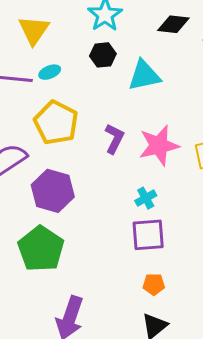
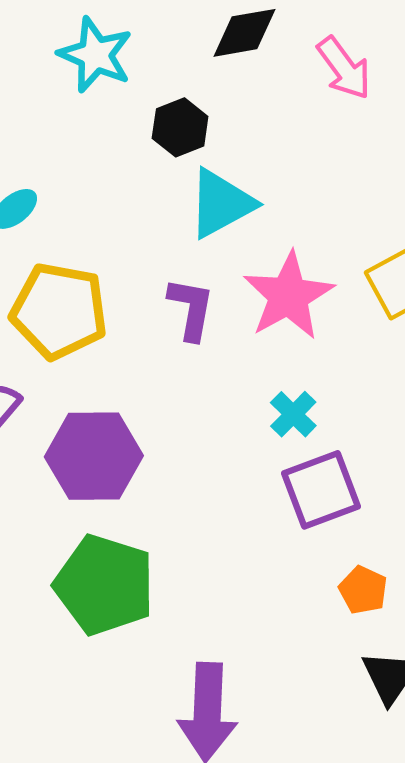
black hexagon: (103, 55) -> (180, 127), moved
cyan triangle: (144, 75) -> (221, 203), moved
orange pentagon: (154, 284) -> (363, 590), turned -30

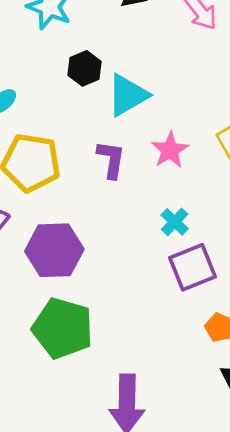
black hexagon: (180, 127) -> (85, 68), moved
pink star: (288, 296) -> (170, 150), size x0.7

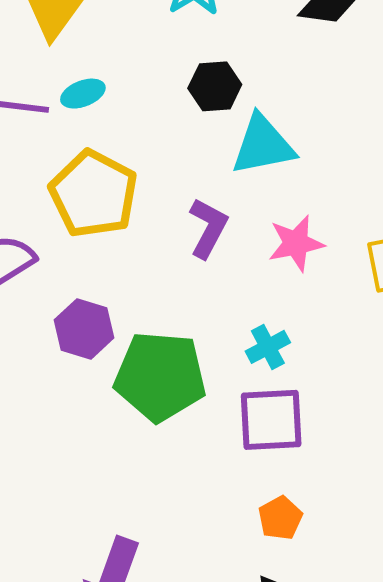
purple hexagon: (54, 250) -> (84, 329), size x0.7
green pentagon: (63, 328) -> (160, 376), moved, turned -30

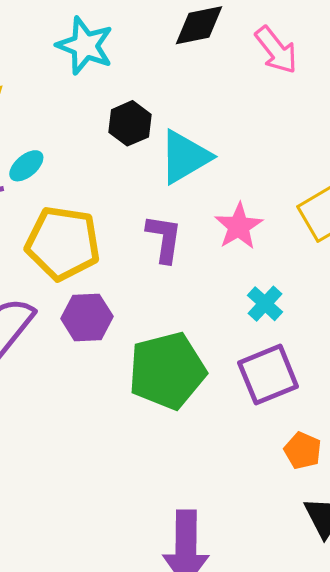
purple hexagon: (84, 329) -> (87, 317), moved
cyan cross: (268, 347) -> (265, 304), moved

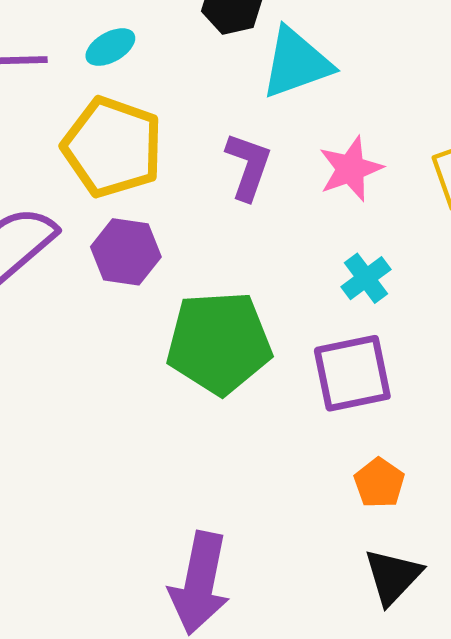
cyan ellipse: (26, 166) -> (110, 47), moved

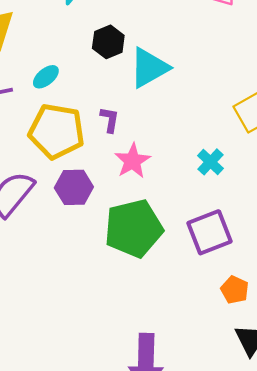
purple L-shape: (248, 166) -> (110, 120), moved, size x0.7
pink star: (350, 169) -> (132, 161), moved
cyan cross: (366, 278) -> (210, 162), moved

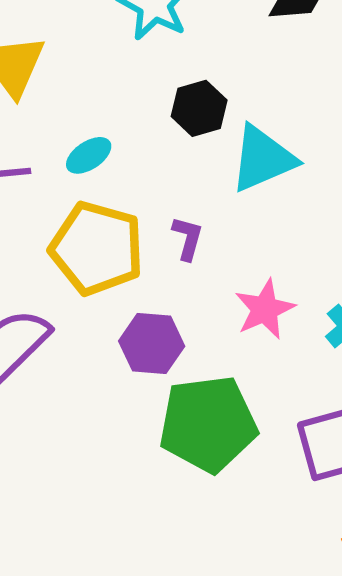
pink star: (132, 161) -> (265, 309), moved
purple hexagon: (74, 187) -> (152, 344), moved

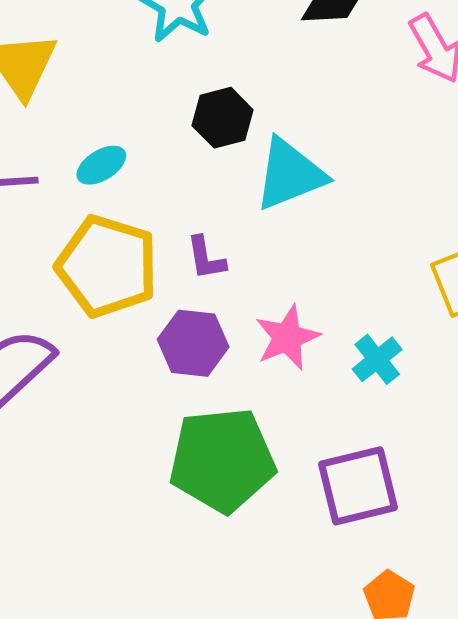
purple L-shape: (188, 238) -> (206, 258), turned 153
purple hexagon: (152, 344) -> (193, 343), moved

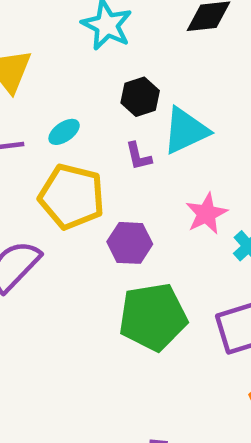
purple L-shape: (206, 258) -> (138, 156), moved
pink star: (287, 337) -> (206, 214), moved

